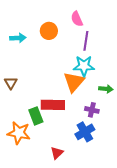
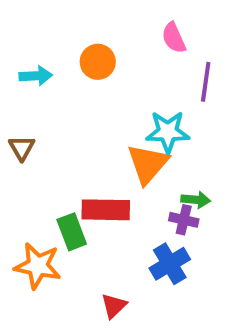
pink semicircle: (77, 19) -> (174, 38), moved
purple line: (86, 41) -> (206, 82), moved
brown triangle: (11, 83) -> (22, 148), moved
green arrow: (106, 89) -> (196, 200), moved

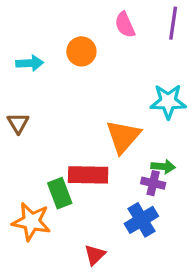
pink semicircle: (174, 38) -> (125, 25), moved
purple line: (206, 82) -> (173, 23), moved
cyan star: (168, 132) -> (168, 101), moved

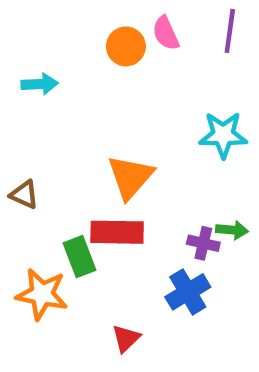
orange circle: (81, 51) -> (126, 46), moved
brown triangle: (18, 123) -> (24, 195), moved, turned -35
orange triangle: (123, 136) -> (130, 177), moved
green arrow: (163, 166) -> (232, 230), moved

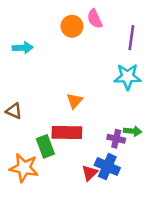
purple line: (230, 31) -> (131, 38), moved
orange triangle: (130, 177) -> (74, 101), size x0.6
blue cross: (188, 292) -> (107, 167), turned -35
red triangle: (126, 338) -> (90, 173), moved

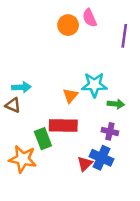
cyan arrow: (23, 48) -> (21, 87), moved
cyan star: (128, 77) -> (94, 85), moved
green arrow: (133, 131) -> (116, 104), moved

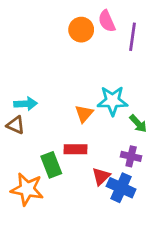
purple line: (124, 36) -> (132, 37), moved
green arrow: (116, 104) -> (138, 124), turned 42
red rectangle: (63, 125) -> (75, 149), size x0.7
red triangle: (85, 164) -> (101, 176), moved

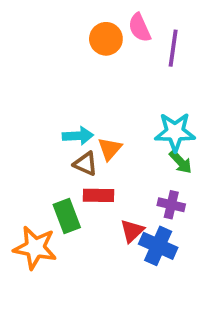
cyan star: (113, 101) -> (175, 132), moved
cyan arrow: (26, 104) -> (78, 136), moved
brown triangle: (16, 125) -> (85, 164), moved

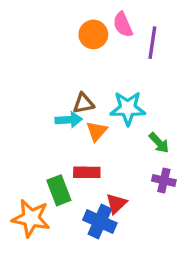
cyan star: (175, 132) -> (128, 108), moved
brown triangle: (85, 164) -> (83, 103), moved, turned -35
purple cross: (171, 205) -> (164, 180), moved
blue cross: (158, 246) -> (100, 222), moved

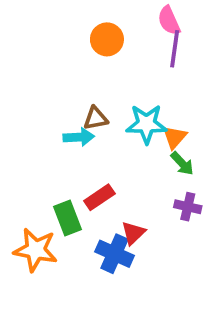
pink semicircle: (123, 25) -> (169, 21), moved
orange triangle: (97, 131) -> (175, 137), moved
red rectangle: (87, 172) -> (99, 197), turned -35

